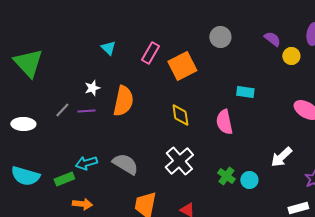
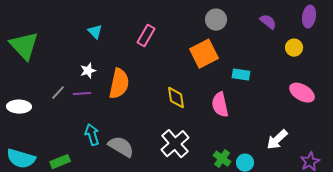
cyan triangle: (108, 48) -> (95, 32), moved
yellow circle: (291, 56) -> (294, 48), moved
orange square: (182, 66) -> (204, 54), moved
cyan arrow: (86, 163) -> (92, 135), moved, turned 90

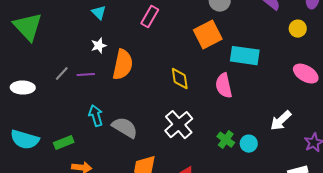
white star: (88, 71) -> (99, 46), moved
cyan rectangle: (241, 75) -> (245, 56), size x1.6

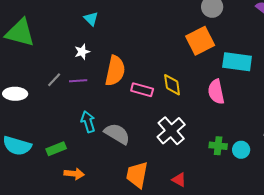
pink rectangle: (150, 17) -> (142, 90), moved, turned 75
green triangle: (28, 27) -> (20, 33), turned -32
white star: (99, 46) -> (82, 52), moved
green cross: (226, 140) -> (218, 146), turned -30

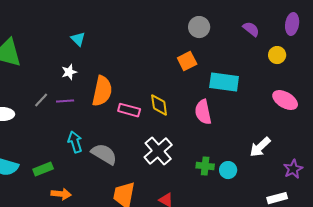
orange square: (200, 41) -> (187, 61), size x0.7

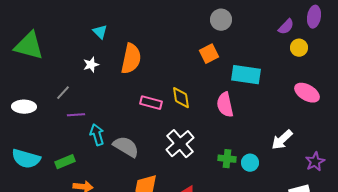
purple semicircle: (251, 29) -> (286, 27), moved, turned 96
orange semicircle: (102, 91) -> (131, 59), moved
purple line: (65, 101) -> (76, 115), moved

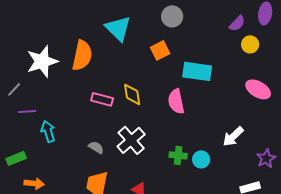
cyan triangle: (100, 32) -> (118, 28), moved, size x1.8
white star: (91, 65) -> (42, 61), size x2.0
gray semicircle: (126, 147) -> (96, 147), moved, size x0.6

